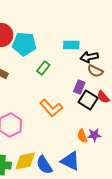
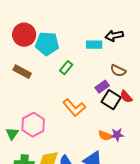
black arrow: (89, 57) -> (114, 36), moved
purple rectangle: (79, 87) -> (102, 87), turned 32
orange semicircle: (82, 136) -> (105, 136), turned -48

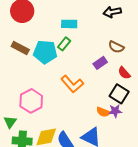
cyan pentagon: (47, 44) -> (45, 52), moved
cyan rectangle: (94, 45) -> (69, 24), moved
black square: (111, 100) -> (119, 94), moved
green triangle: (12, 134) -> (10, 122), moved

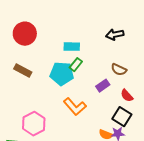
green rectangle: (64, 44) -> (76, 65), moved
cyan pentagon: (45, 52) -> (62, 74), moved

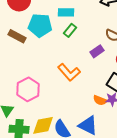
cyan pentagon: (62, 74) -> (40, 25), moved

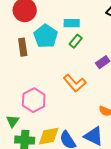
cyan pentagon: (40, 25) -> (46, 36), turned 30
brown rectangle: (17, 36) -> (23, 47), turned 54

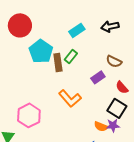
cyan rectangle: (72, 23) -> (77, 30), moved, turned -35
brown rectangle: (23, 47) -> (58, 62), moved

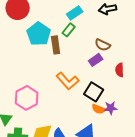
green rectangle: (71, 56) -> (69, 30), moved
brown semicircle: (114, 61) -> (103, 45), moved
red semicircle: (122, 87) -> (120, 70), turned 40
black square: (117, 108) -> (94, 92), moved

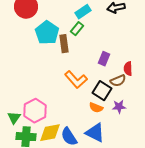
brown semicircle: (103, 45) -> (118, 81), moved, turned -49
purple rectangle: (96, 60) -> (104, 59), turned -32
pink hexagon: (27, 98) -> (35, 111), moved
orange semicircle: (99, 109) -> (96, 108), moved

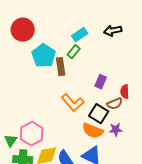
orange semicircle: (96, 108) -> (93, 131), size x1.5

